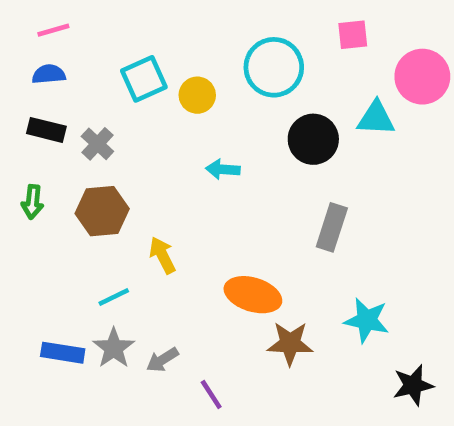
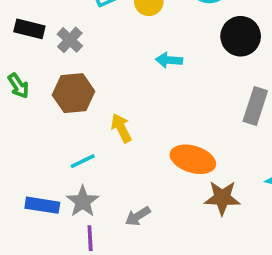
green arrow: (32, 202) -> (18, 86), turned -40
gray arrow: (162, 360) -> (138, 216), moved
purple line: (211, 394) -> (90, 238), moved, turned 30

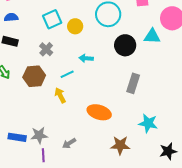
gray cross: (70, 40) -> (46, 49), moved
cyan line: (83, 161) -> (67, 74), moved
brown star: (222, 198) -> (120, 145), moved
gray star: (83, 201) -> (39, 135), turned 30

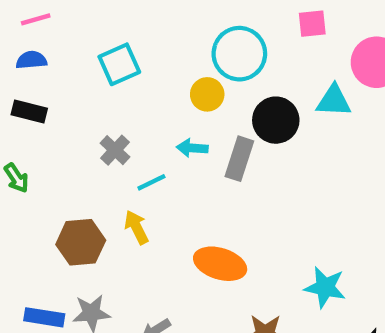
yellow circle: (75, 26) -> (207, 94), moved
gray cross: (46, 49) -> (115, 150), moved
brown hexagon: (34, 76) -> (81, 242), moved
gray rectangle: (133, 83) -> (239, 159), moved

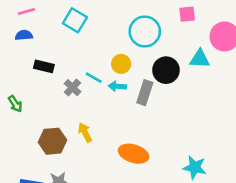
cyan square: (119, 64) -> (75, 20), moved, turned -35
yellow circle: (207, 94) -> (121, 64), moved
black rectangle: (29, 112) -> (44, 66), moved
cyan line: (151, 182) -> (94, 78), moved, turned 56

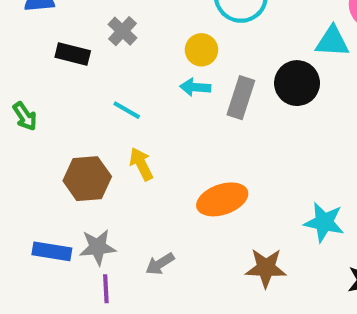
black circle: (166, 70) -> (297, 83), moved
cyan line: (94, 78) -> (127, 110), moved
gray cross: (72, 88) -> (123, 31), moved
orange ellipse: (134, 154) -> (222, 199), turned -36

